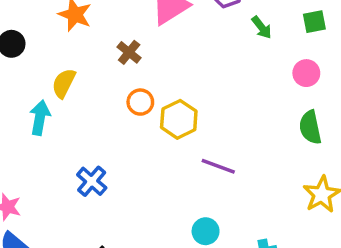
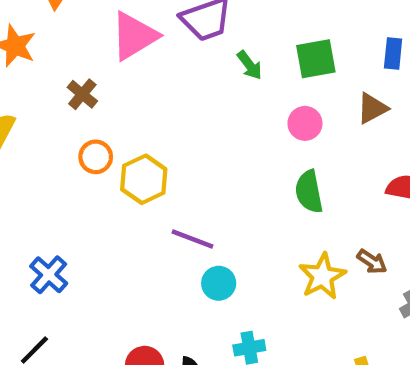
green square: (314, 22) -> (316, 59), size x1.4
blue cross: (92, 181) -> (49, 275), moved
cyan circle: (206, 231) -> (219, 283), moved

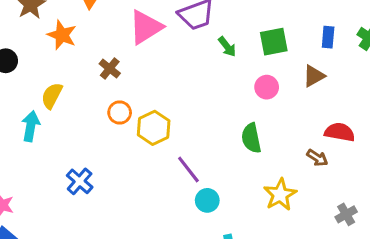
green semicircle: (309, 192) -> (251, 138), moved
purple line: (192, 239) -> (188, 169), turned 32
brown arrow: (372, 262) -> (317, 158), moved
blue cross: (49, 275) -> (80, 181), moved

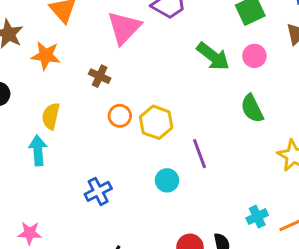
green arrow: (227, 47) -> (213, 56), moved, size x1.6
purple line: (188, 169) -> (200, 154), turned 32
blue cross: (80, 181) -> (98, 191), turned 36
cyan circle: (207, 200) -> (167, 180), moved

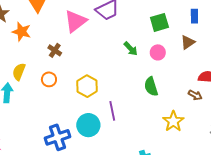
green arrow: (213, 56) -> (131, 49), size x0.7
orange circle: (120, 116) -> (49, 79), moved
cyan circle: (167, 180) -> (88, 125), size x1.5
blue cross: (98, 191) -> (57, 137), moved, size x1.4

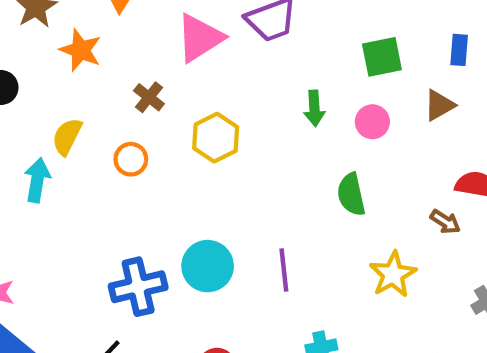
green arrow: (131, 49) -> (314, 108), turned 35
yellow hexagon: (87, 86) -> (216, 138), moved
purple line: (112, 111) -> (284, 270), moved

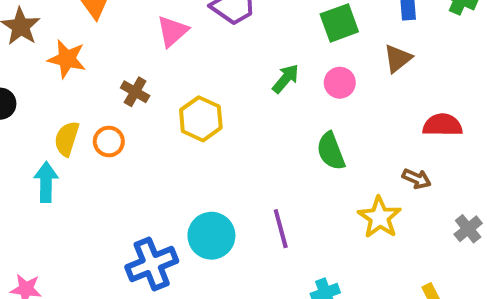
pink triangle: (200, 38) -> (172, 31), size x0.7
green arrow: (314, 108) -> (286, 79), turned -128
orange circle: (131, 159) -> (109, 142), moved
brown arrow: (445, 222) -> (417, 179), moved

